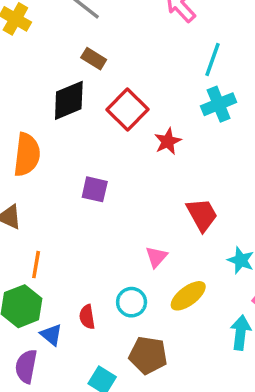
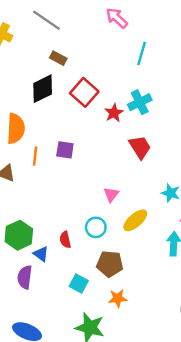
cyan cross: (219, 104) -> (140, 102), moved
red trapezoid: (202, 215) -> (140, 147), moved
orange line: (36, 265) -> (35, 156), moved

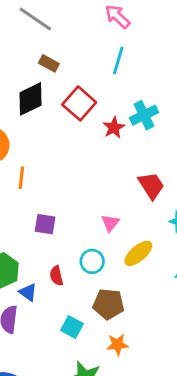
cyan line: (142, 53) -> (118, 60), moved
red trapezoid: (140, 147) -> (151, 186), moved
purple square: (65, 150) -> (45, 224), moved

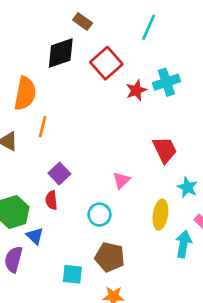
purple square: (45, 224) -> (59, 173), turned 30
yellow ellipse: (138, 253) -> (160, 215), moved, turned -48
red semicircle: (56, 276) -> (51, 200), moved
cyan square: (72, 327) -> (72, 274), turned -30

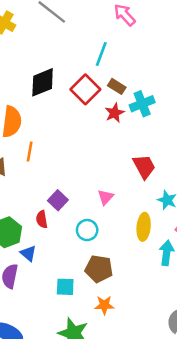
brown rectangle: (83, 21) -> (117, 86), moved
cyan line: (149, 27) -> (101, 54), moved
purple square: (59, 173) -> (58, 200), moved

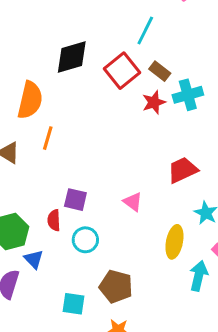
red trapezoid: (144, 167) -> (183, 170), turned -92
pink triangle: (106, 197) -> (133, 202), turned -42
purple square: (58, 200) -> (75, 200), turned -36
cyan circle: (87, 230) -> (85, 240), moved

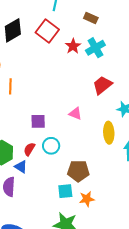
brown rectangle: (160, 71) -> (91, 18), moved
cyan cross: (188, 95) -> (95, 48), moved
red semicircle: (54, 220) -> (29, 149), moved, turned 48
cyan square: (74, 304) -> (65, 191), moved

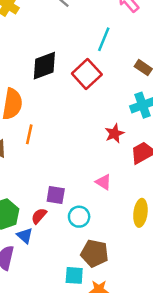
red star: (73, 46) -> (114, 133), moved
purple square: (38, 121) -> (56, 195), moved
cyan circle: (51, 146) -> (79, 217), moved

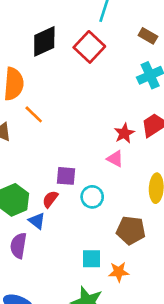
red star: (114, 133) -> (124, 133), moved
orange line: (29, 134) -> (34, 114), turned -54
brown pentagon: (95, 253) -> (131, 230), moved

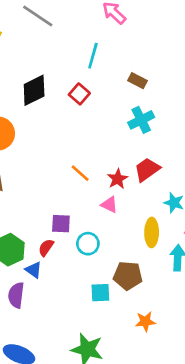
red square: (89, 47) -> (79, 94), size x0.7
orange line: (34, 114) -> (80, 173), moved
cyan square: (92, 259) -> (100, 293), moved
orange star: (119, 272) -> (145, 322), moved

